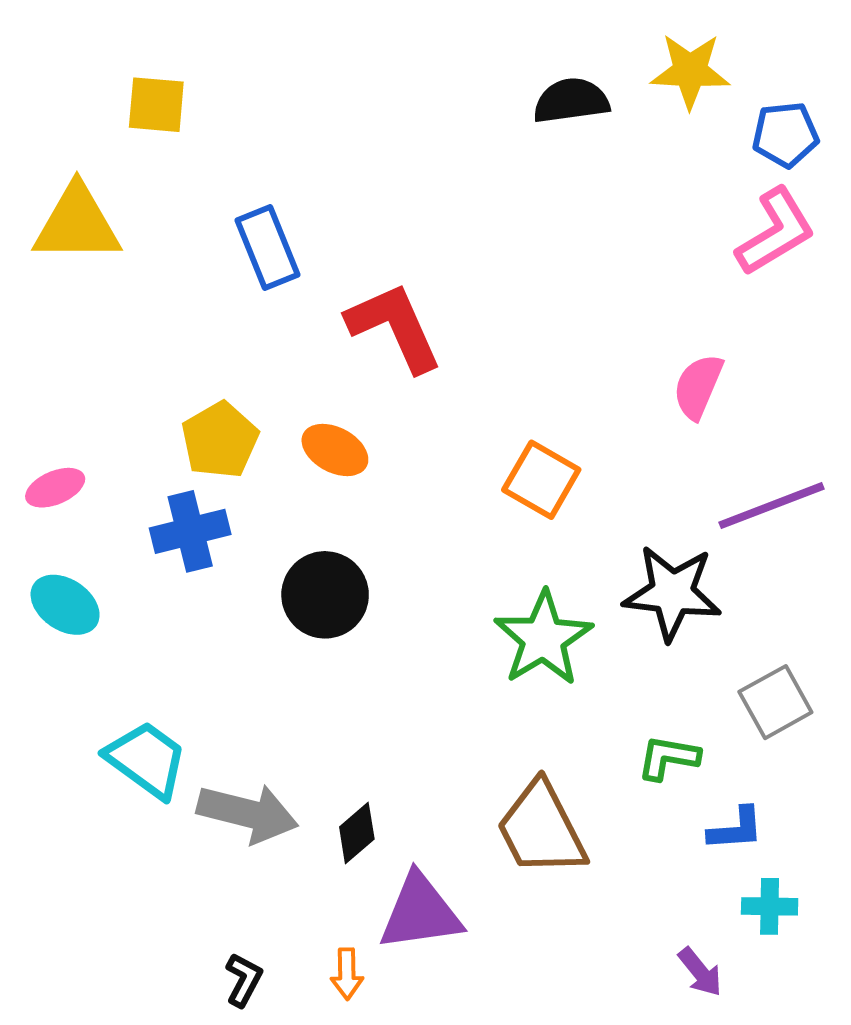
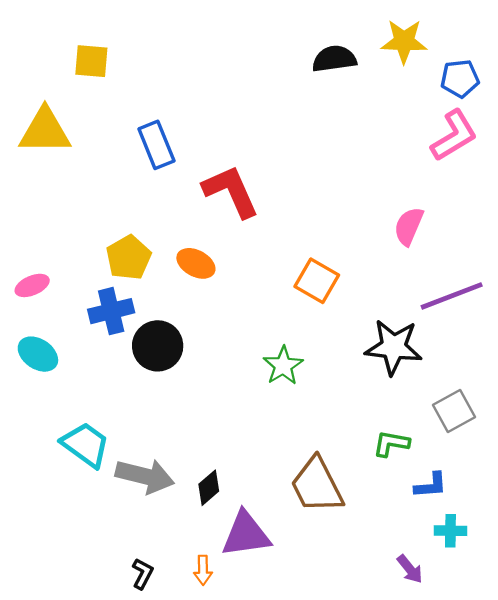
black circle: (325, 595) -> (158, 346), moved
green star: (543, 639) -> (283, 366), moved, size x0.7

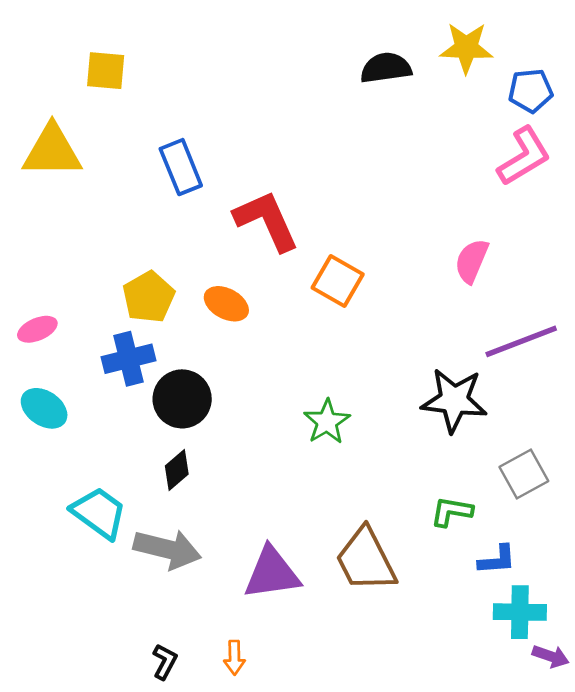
orange square: (317, 281) -> (338, 281), moved
black diamond: (209, 488) -> (177, 470), moved
cyan cross: (450, 531) -> (520, 612), size x1.4
purple triangle: (246, 534) -> (272, 573), moved
purple arrow: (410, 569) -> (551, 656), moved, turned -32

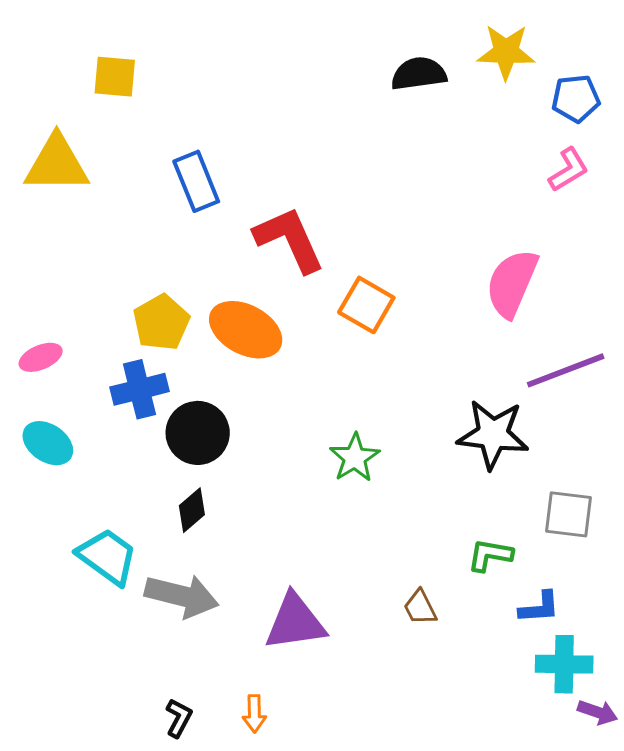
pink L-shape: (524, 156) -> (568, 170), size x0.7
pink semicircle: (472, 261) -> (512, 283), size x1.4
orange ellipse: (226, 304) -> (246, 330), size x1.5
gray square: (524, 474) -> (568, 514), turned 36
brown trapezoid: (366, 560) -> (420, 607), moved, size x0.5

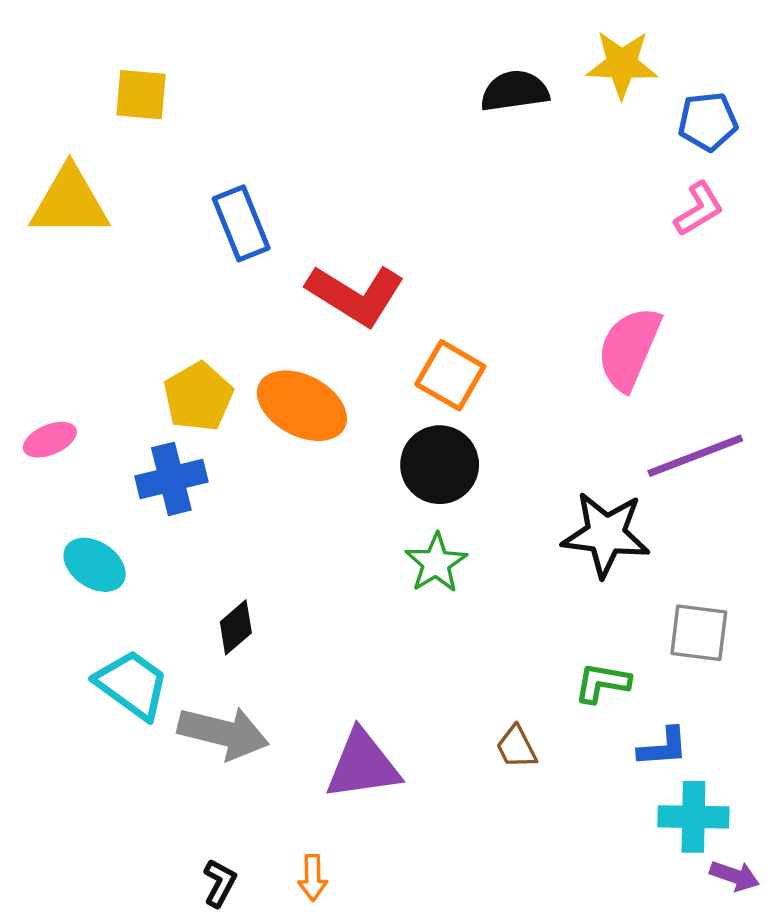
red L-shape: (289, 240) -> (356, 295), turned 146
black circle: (198, 433) -> (440, 465), moved
cyan ellipse: (48, 443) -> (95, 565), moved

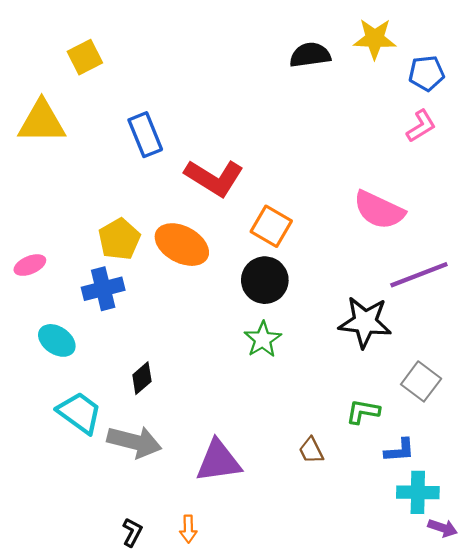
yellow square: (141, 95) -> (85, 57), turned -32
pink semicircle: (629, 348) -> (379, 210), turned -88
gray square: (699, 633) -> (421, 381), turned 30

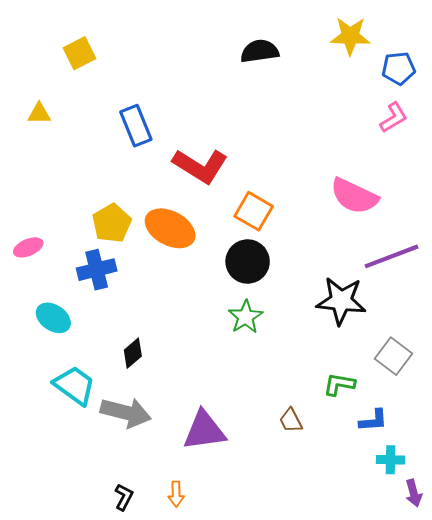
black semicircle: (310, 55) -> (260, 51), moved
yellow triangle: (42, 122) -> (39, 114), size x0.5
cyan cross: (418, 492) -> (390, 460), size x0.7
purple arrow: (443, 528) -> (414, 493), turned 56

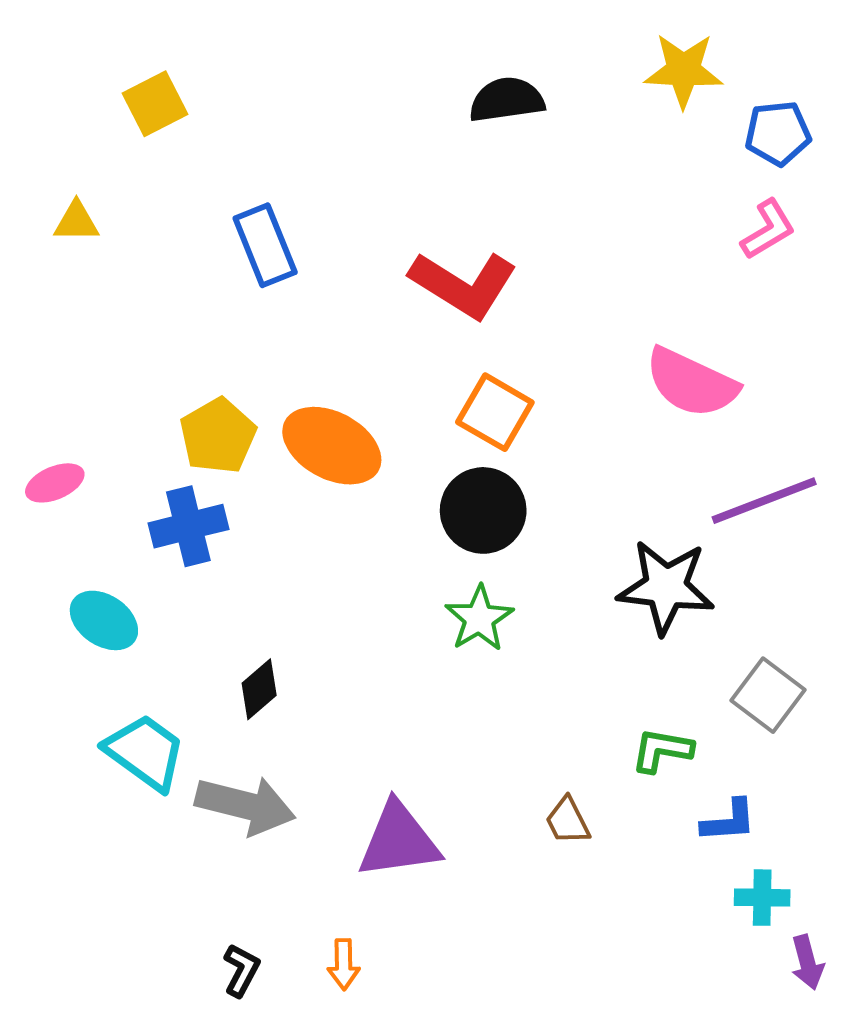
red L-shape: (200, 166) -> (463, 284), moved

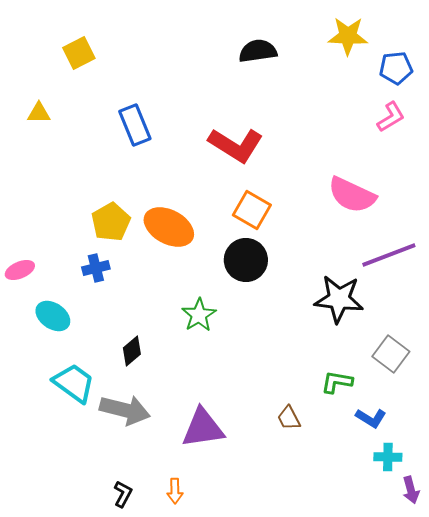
pink ellipse: (55, 483) -> (20, 270), moved
blue cross: (188, 526) -> (96, 268), size x0.7
green star: (479, 619) -> (199, 315), moved
blue L-shape: (729, 821) -> (371, 418), turned 36

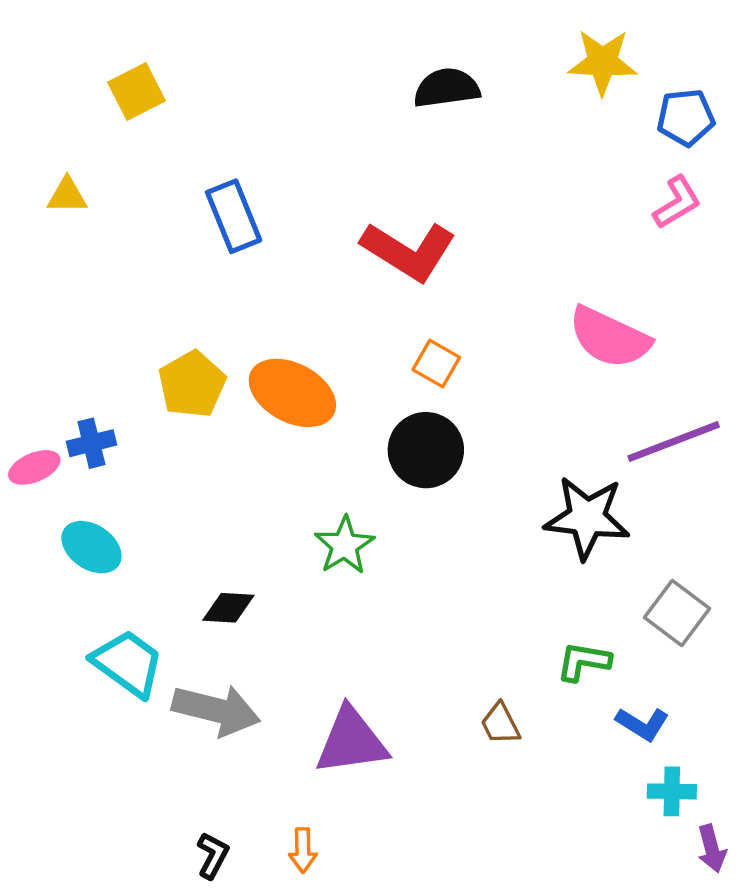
orange square: (252, 210) -> (436, 363), size x0.7
blue cross: (96, 268) -> (91, 443), moved
black diamond: (132, 351) -> (228, 608), turned 44

